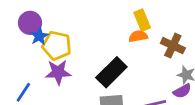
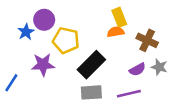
purple circle: (30, 23) -> (44, 20), moved
yellow pentagon: (57, 46) -> (66, 40), moved
purple semicircle: (182, 91) -> (137, 69), moved

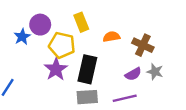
yellow rectangle: (119, 17) -> (81, 22), moved
purple star: (43, 65) -> (56, 69), moved, turned -30
black rectangle: (91, 65) -> (87, 69), turned -32

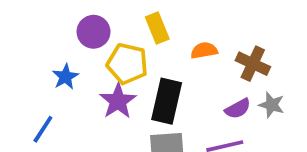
blue star: (22, 37) -> (65, 77), moved

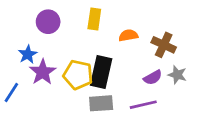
yellow rectangle: (157, 28) -> (94, 19), turned 30
yellow pentagon: (127, 64) -> (78, 75), moved
purple star: (118, 101) -> (43, 72), moved

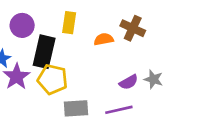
brown cross: (164, 45) -> (133, 28), moved
black rectangle: (101, 72) -> (44, 52), moved

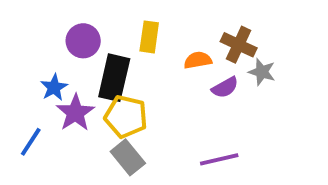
gray star: (153, 79) -> (262, 72), moved
purple semicircle: (129, 82) -> (225, 87), moved
gray rectangle: (76, 108) -> (128, 157), moved, turned 55

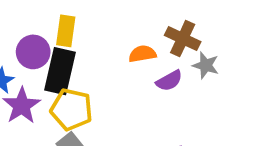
yellow rectangle: (149, 37) -> (66, 31), moved
purple circle: (83, 41) -> (33, 52), moved

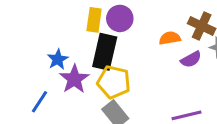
yellow rectangle: (66, 31) -> (94, 20), moved
purple circle: (33, 52) -> (120, 18), moved

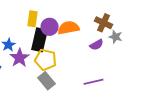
purple circle: (120, 18) -> (50, 27), moved
orange semicircle: (170, 38) -> (68, 28), moved, size x1.5

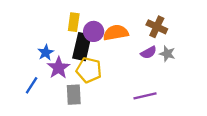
gray star: (116, 37) -> (167, 54), moved
gray rectangle: (46, 81) -> (74, 95), moved, turned 36

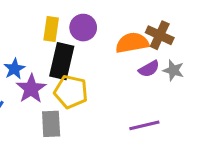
purple circle: (94, 31) -> (83, 28), moved
orange semicircle: (116, 33) -> (132, 43), moved

